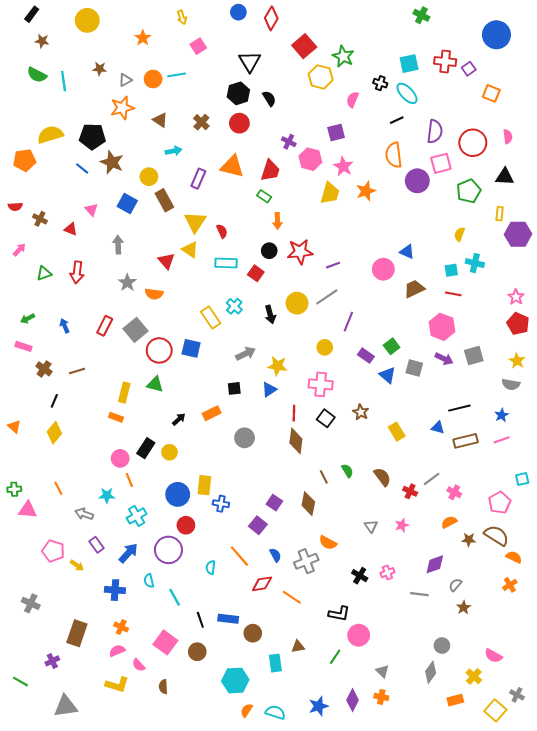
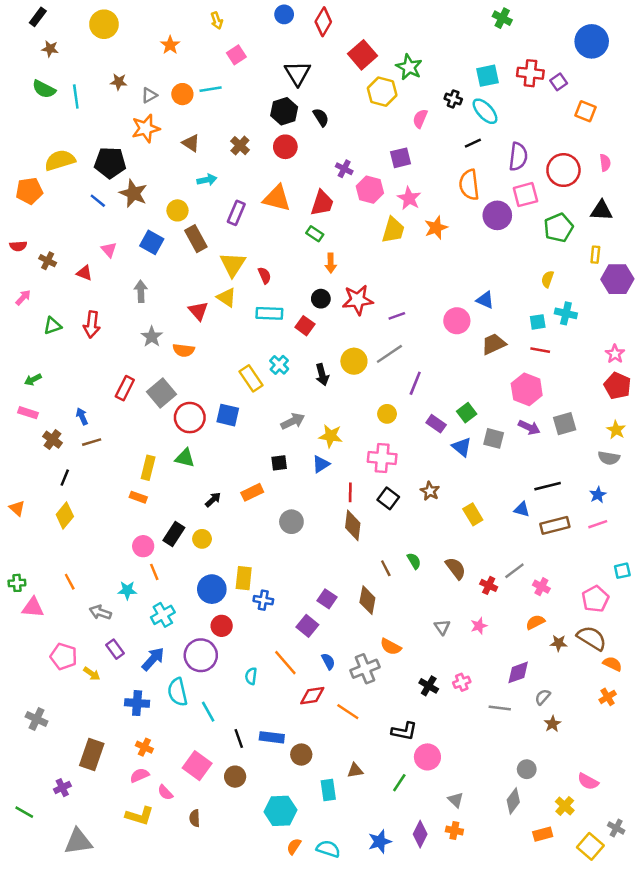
blue arrow: (65, 326) -> (82, 416), moved
cyan semicircle: (149, 581) -> (177, 692), size x1.6

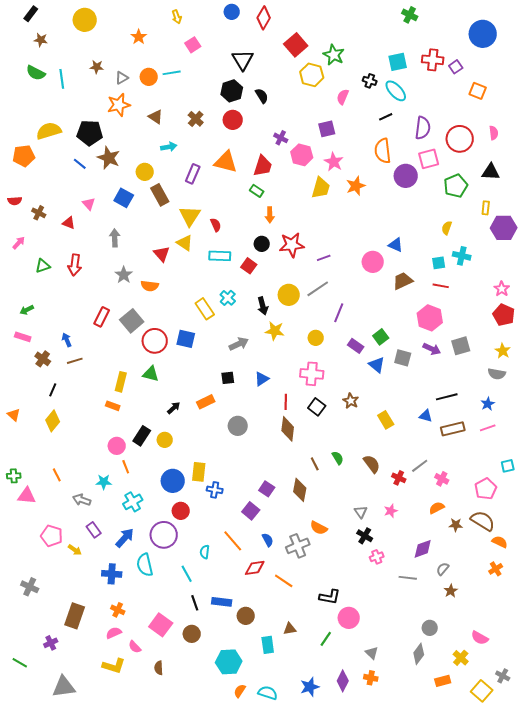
yellow star: (331, 436) -> (275, 331), moved
black cross: (429, 686) -> (365, 536), moved
cyan line: (208, 712) -> (187, 574), moved

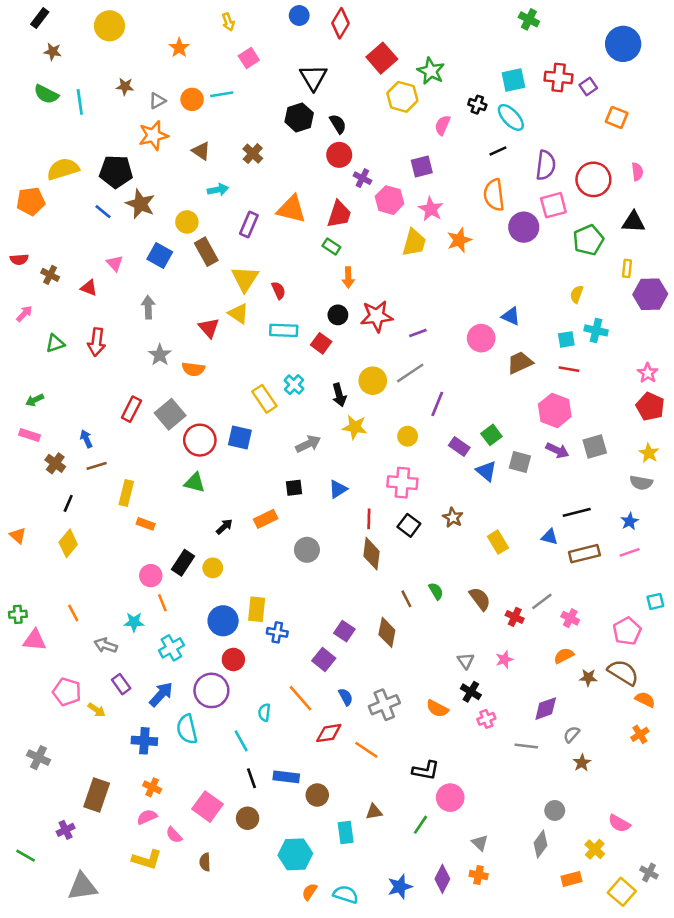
red circle: (233, 120) -> (339, 155), moved
yellow rectangle: (121, 382) -> (126, 493), moved
orange semicircle: (319, 528) -> (437, 709), moved

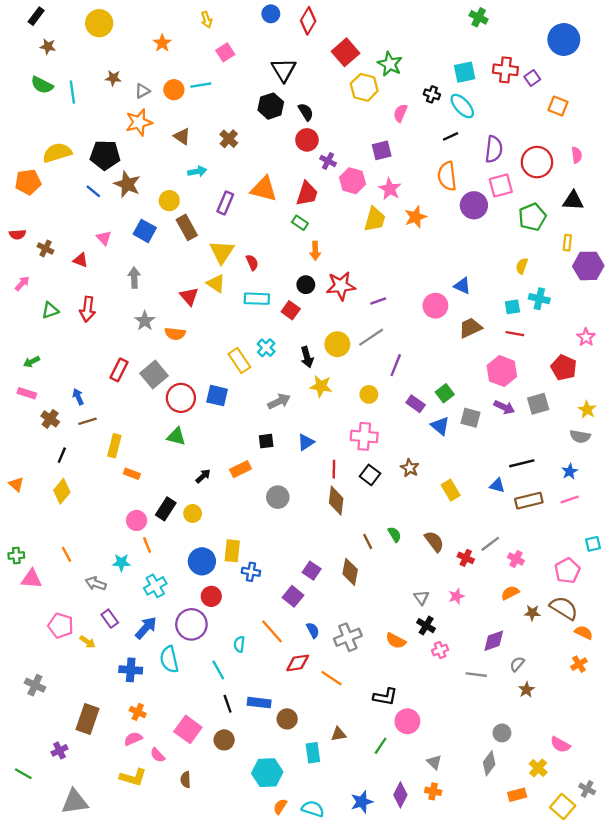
red pentagon: (650, 407) -> (564, 368), moved

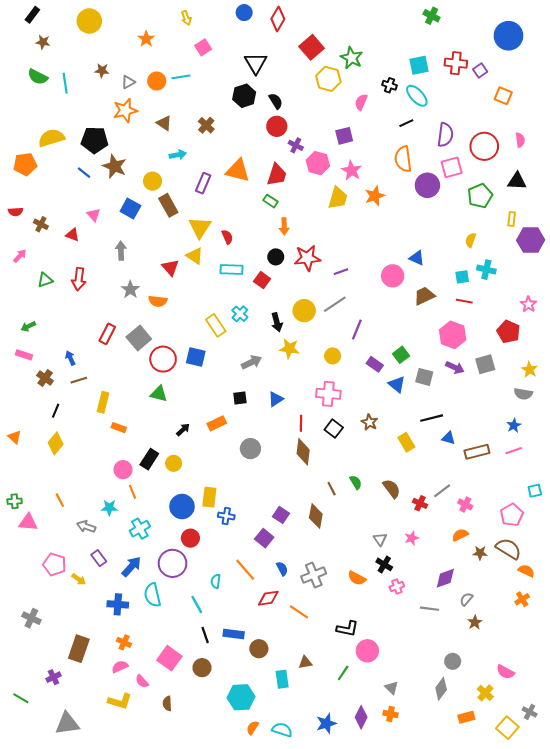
black line: (522, 463) -> (432, 418), moved

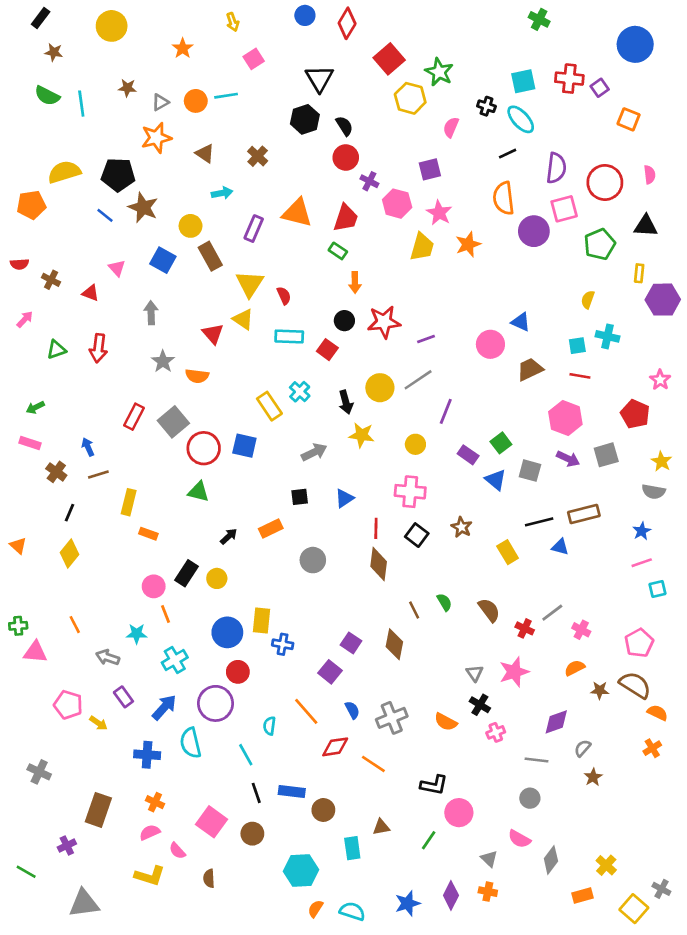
brown rectangle: (477, 452) -> (584, 514), moved
cyan square: (535, 491) -> (658, 589), moved
pink star: (412, 538) -> (514, 672), size x1.6
gray circle: (453, 661) -> (530, 798), moved
pink semicircle: (505, 672) -> (519, 839), moved

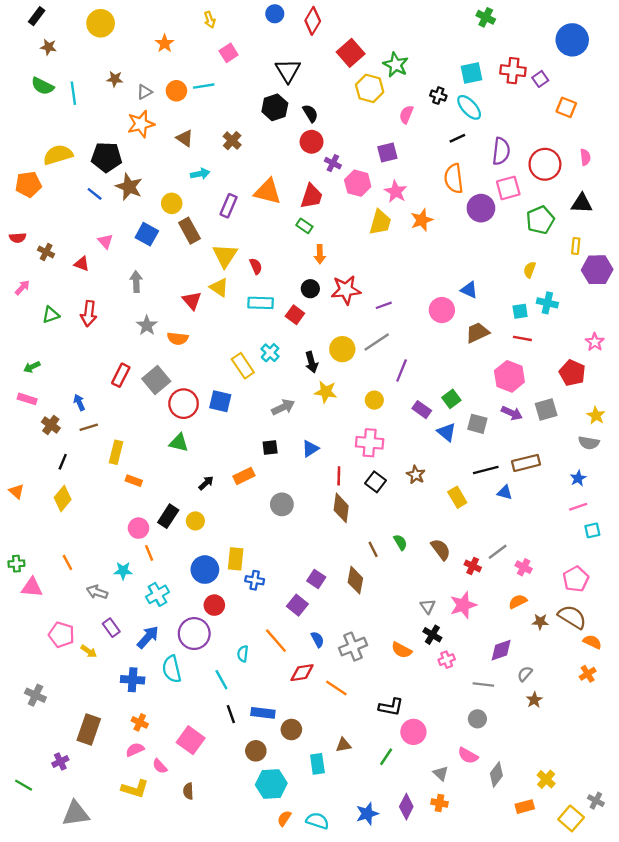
brown circle: (252, 834) -> (256, 751), moved

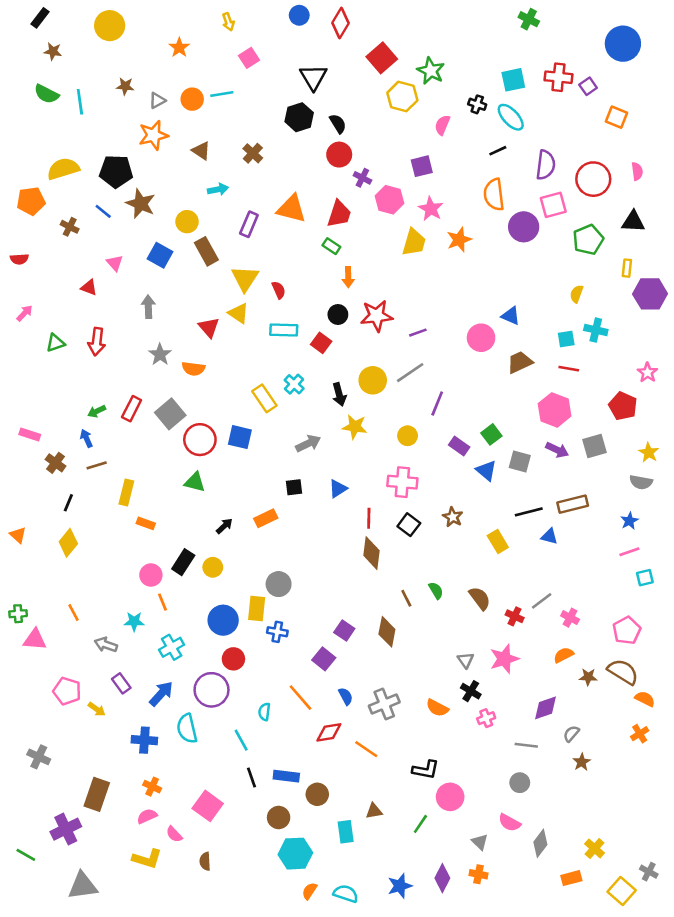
brown cross: (46, 252) -> (70, 227), moved
green arrow: (32, 367) -> (97, 411), moved
gray circle: (282, 504) -> (279, 584), moved
purple cross: (60, 762) -> (66, 829), size x1.6

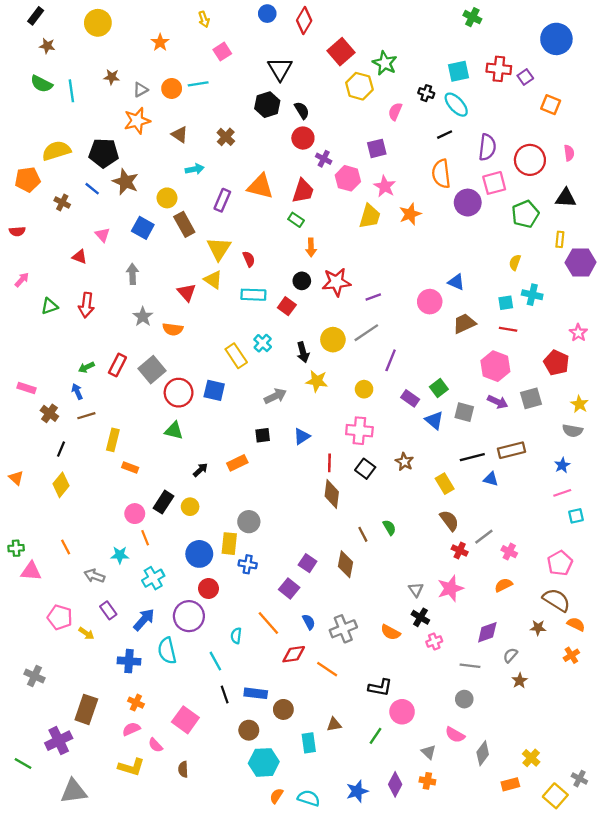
brown semicircle: (480, 598) -> (449, 521), moved
brown star: (588, 677) -> (538, 628), moved

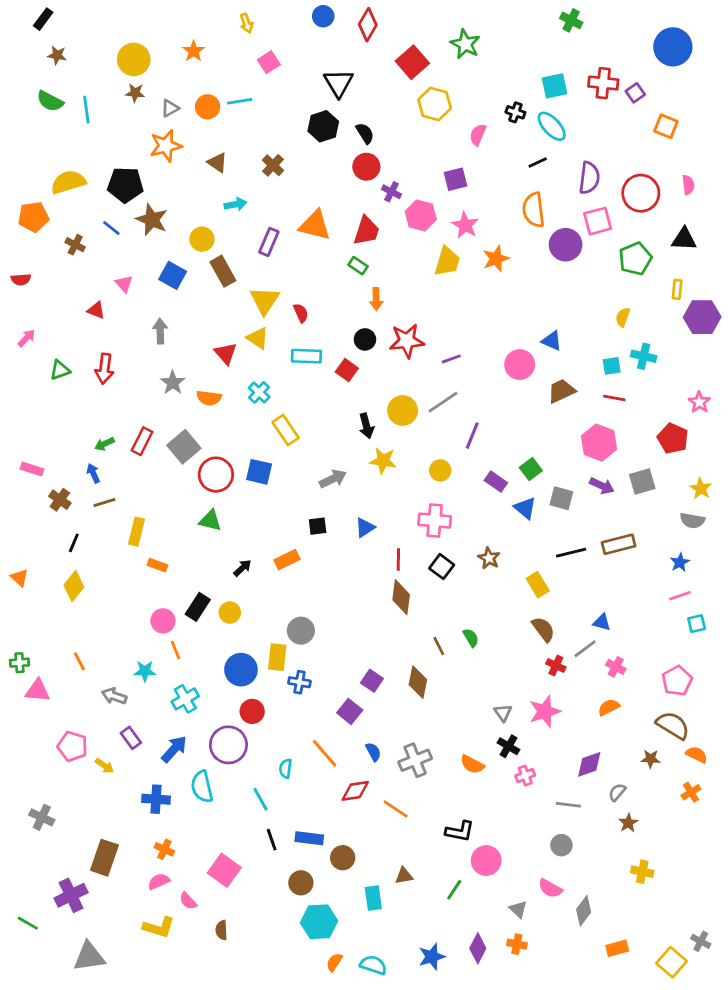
yellow circle: (98, 23) -> (134, 59), moved
green star: (385, 63) -> (465, 44), moved
cyan cross: (263, 343) -> (259, 392), moved
blue triangle: (491, 479) -> (602, 622), moved
yellow cross: (531, 758) -> (642, 872), moved, turned -30

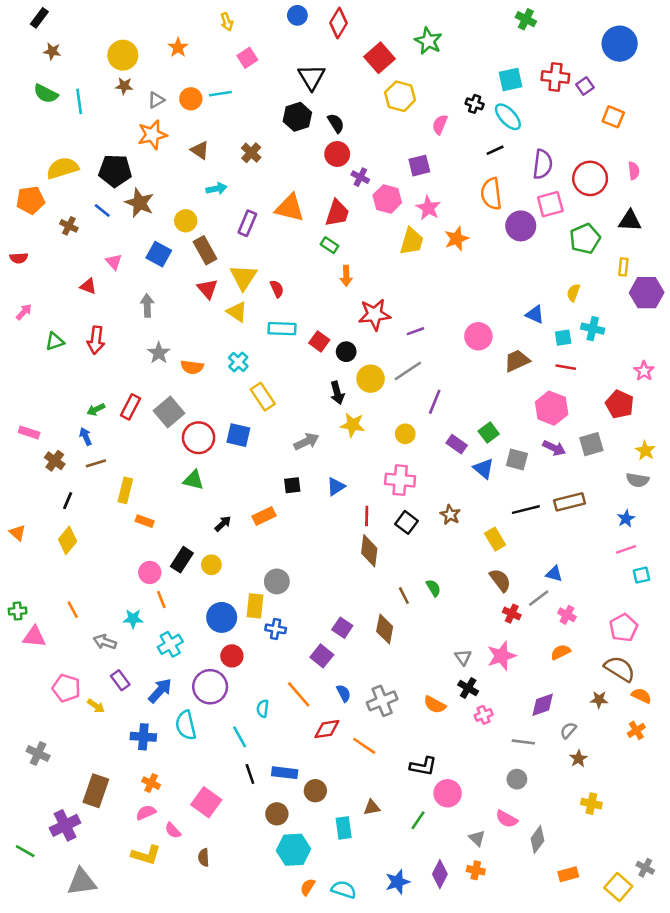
black circle: (365, 339) -> (346, 352), moved
blue triangle: (552, 341) -> (535, 314), moved
red triangle: (226, 353) -> (208, 289), moved

